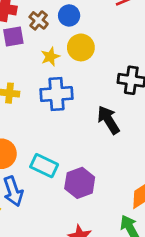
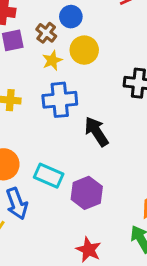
brown cross: (39, 20) -> (46, 33), moved
black arrow: (108, 120) -> (96, 132), moved

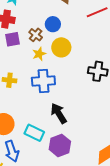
black arrow: (96, 132) -> (59, 113), moved

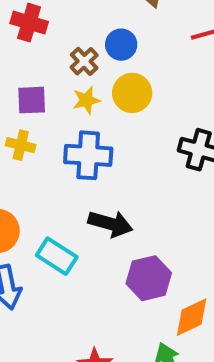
purple square: (12, 39) -> (32, 100), moved
black arrow: (59, 113) -> (110, 224), turned 130
purple hexagon: (60, 145) -> (149, 278), moved

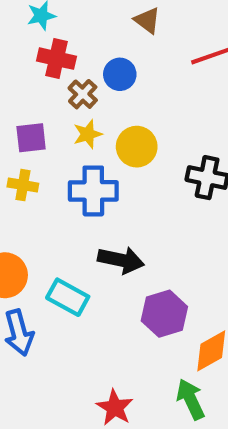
red cross: (29, 23) -> (56, 59), moved
yellow circle: (132, 93) -> (137, 147), moved

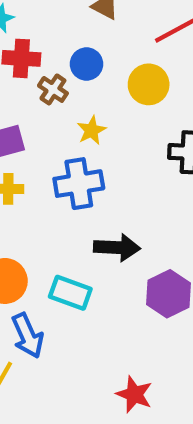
yellow star: (88, 134) -> (91, 130), moved
yellow circle: (137, 147) -> (149, 84), moved

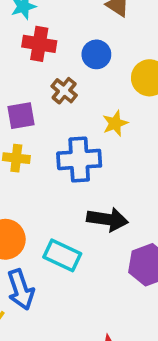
brown cross: (53, 89) -> (64, 91), moved
yellow star: (91, 130) -> (115, 123), moved

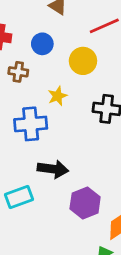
brown cross: (64, 91) -> (18, 72), turned -30
cyan rectangle: (62, 255) -> (19, 197), turned -44

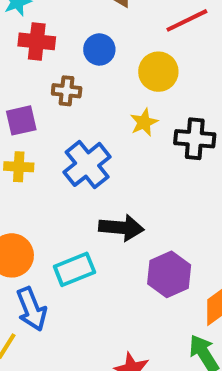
yellow star: (58, 96) -> (144, 122), moved
blue cross: (31, 124) -> (87, 164), turned -32

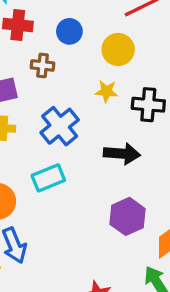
yellow star: (144, 122) -> (106, 91), turned 30
black arrow: (121, 228) -> (122, 154), moved
cyan rectangle: (74, 269) -> (48, 178), moved

